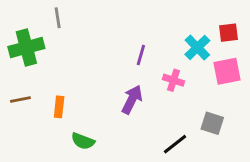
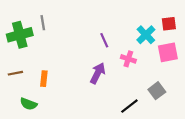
gray line: (58, 18) -> (43, 23), moved
purple line: (141, 55) -> (104, 40), turned -40
gray square: (212, 123) -> (157, 91), turned 35
green semicircle: (83, 141) -> (29, 104), moved

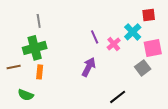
red square: (169, 24) -> (149, 15), moved
green cross: (20, 35) -> (35, 48), moved
pink cross: (128, 59) -> (114, 44), moved, turned 32
gray square: (157, 91) -> (143, 68), moved

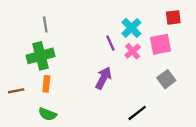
cyan cross: (133, 32) -> (131, 28), moved
pink square: (153, 48) -> (161, 44), moved
brown line: (14, 67) -> (16, 91), moved
green semicircle: (26, 95) -> (48, 114), moved

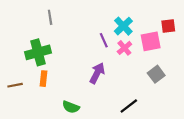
red square: (173, 17) -> (168, 26), moved
gray line: (45, 24) -> (50, 17), moved
green semicircle: (48, 114) -> (71, 107), moved

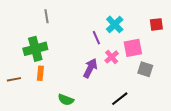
pink square: (151, 41) -> (133, 48), moved
pink cross: (124, 48) -> (112, 57), moved
gray square: (156, 74) -> (145, 69), turned -35

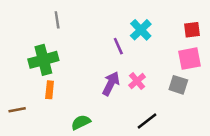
pink square: (133, 48) -> (190, 59), moved
pink cross: (112, 57) -> (137, 81), moved
brown line: (14, 79) -> (17, 110), moved
green semicircle: (66, 100) -> (81, 122), turned 133

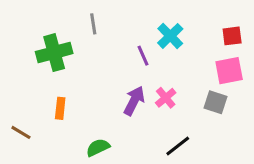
gray line: (57, 20) -> (93, 24), moved
green cross: (43, 60) -> (54, 53), moved
brown line: (17, 110) -> (21, 132), turned 42

